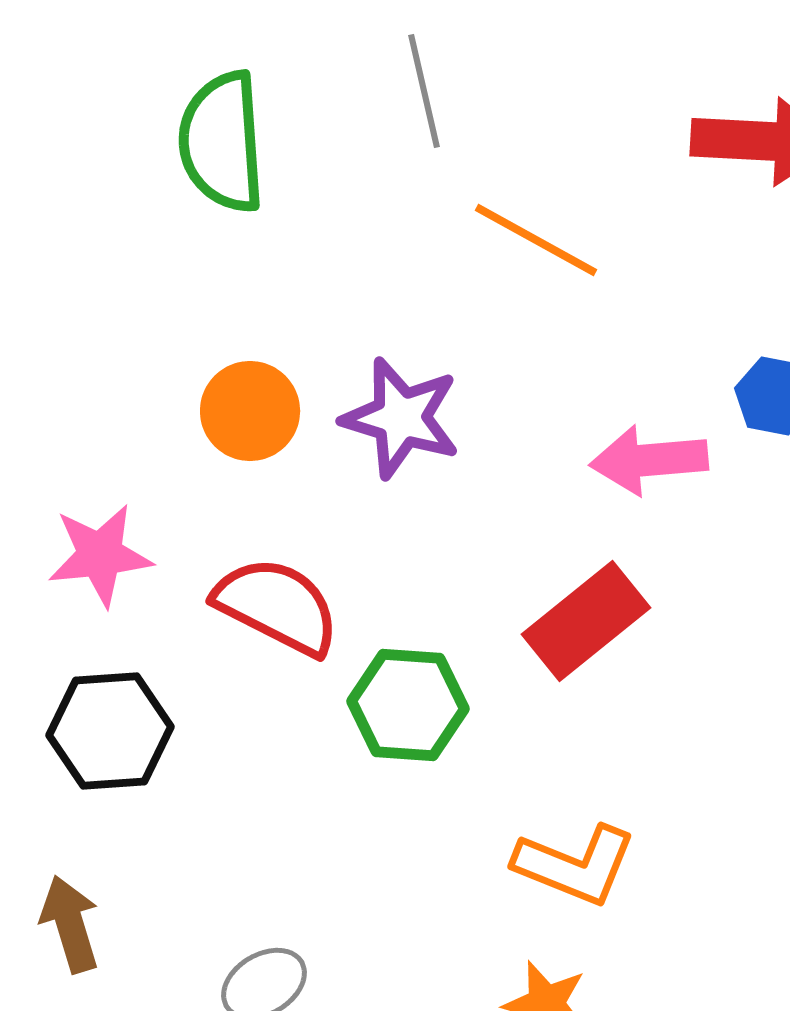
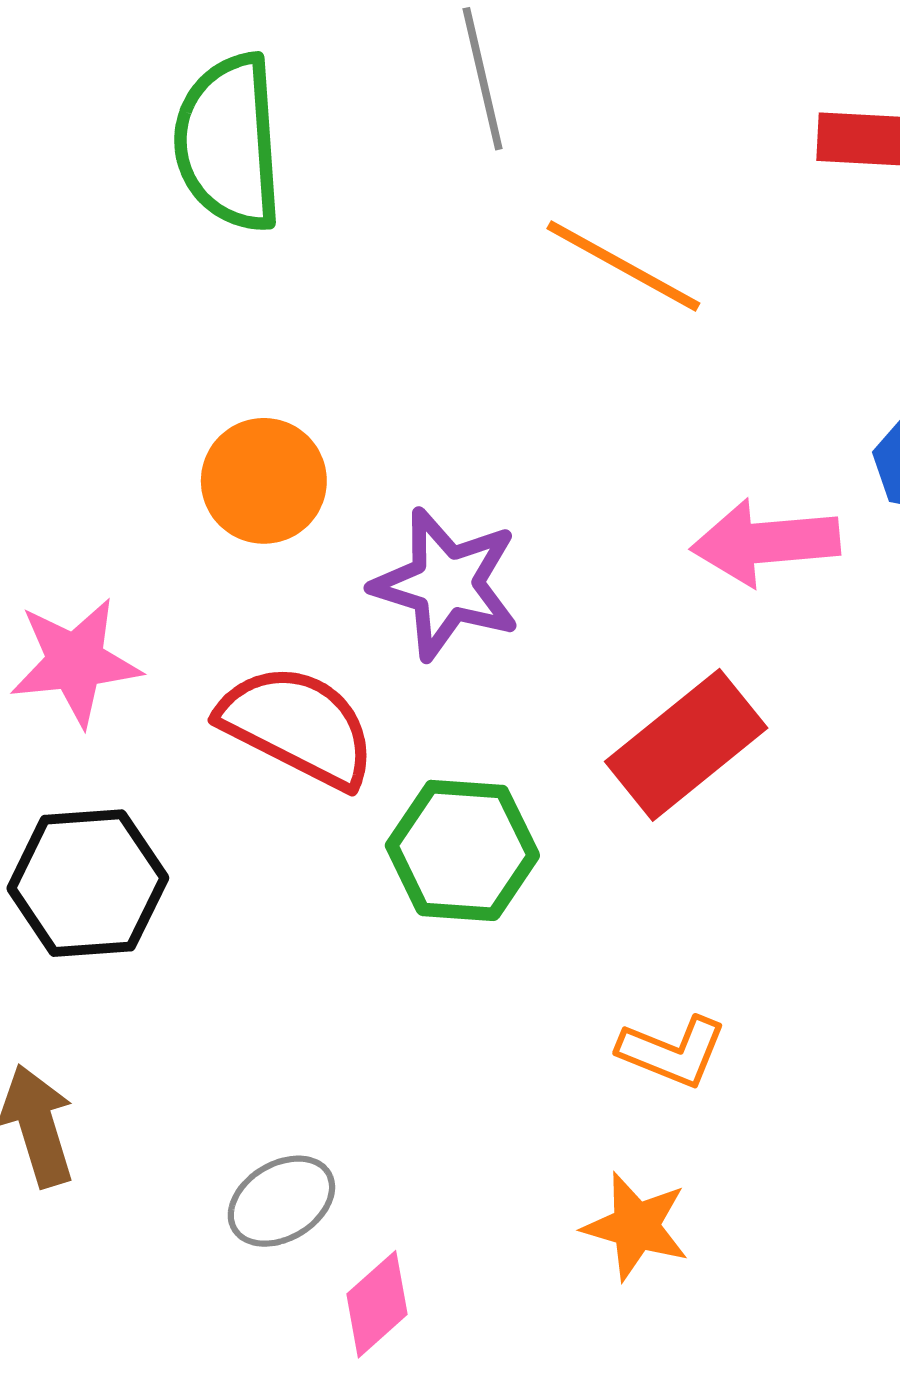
purple star: (401, 418) -> (446, 584), moved
orange L-shape: (575, 865) -> (672, 1052), size x0.7

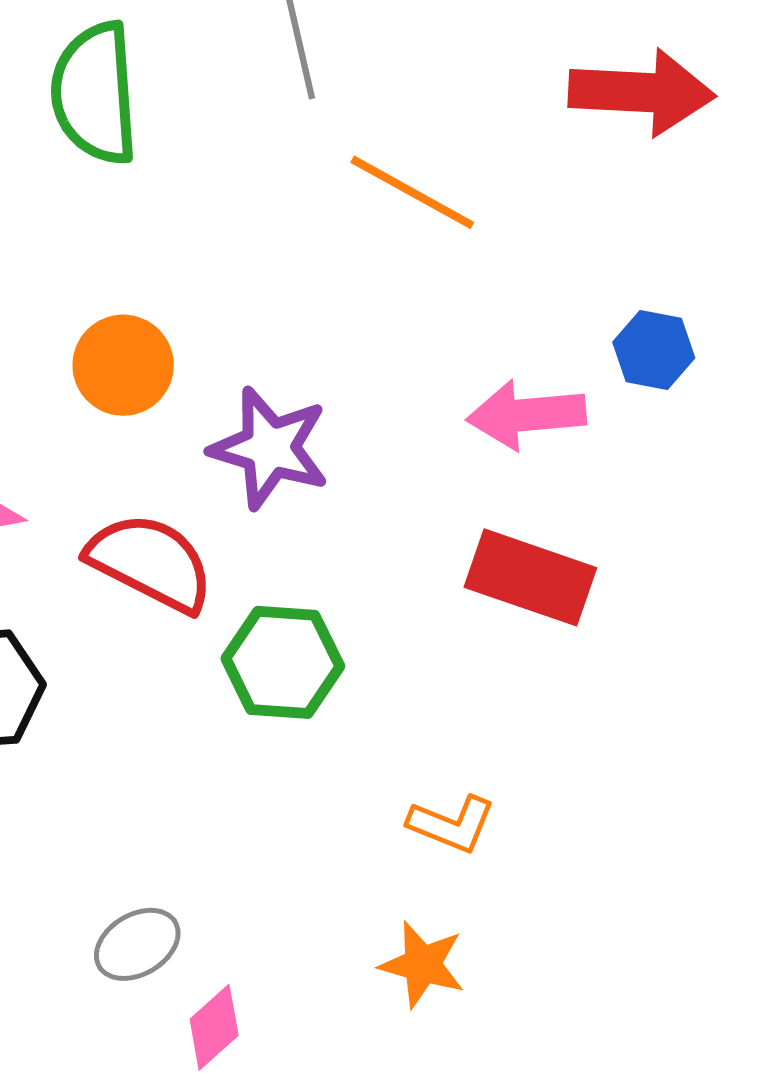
red rectangle: (686, 745) -> (530, 577), moved, turned 58

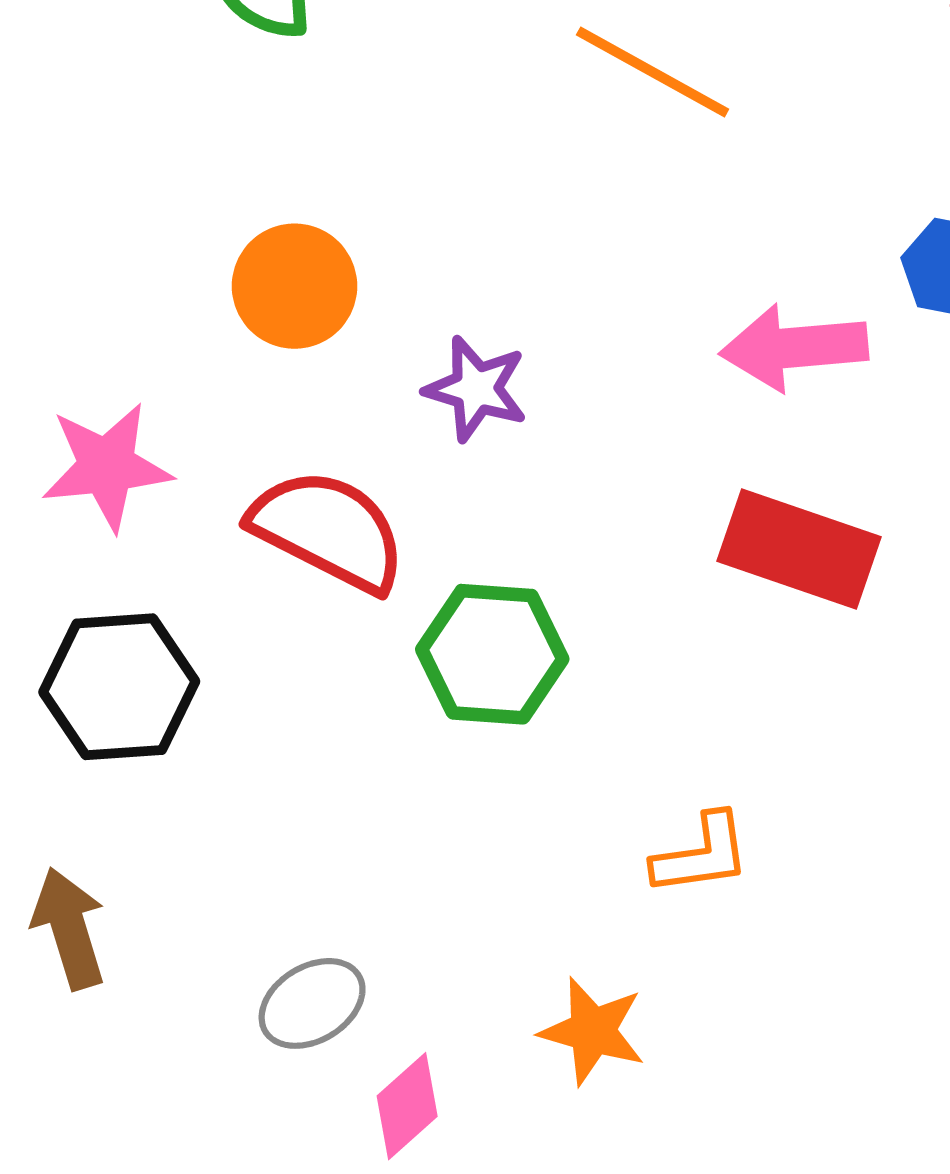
purple star: (270, 448) -> (476, 389), size x0.7
orange L-shape: (452, 824) -> (701, 854), turned -30
orange star: (422, 965) -> (592, 1031), moved

